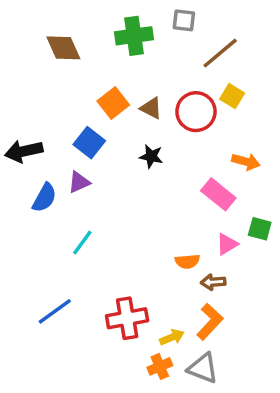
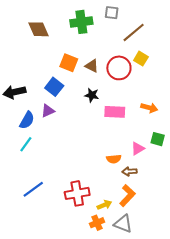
orange square: (113, 103) -> (69, 63), turned -30
orange arrow: (246, 162) -> (149, 108), moved
pink rectangle: (218, 194) -> (115, 112), moved, turned -36
cyan line: (82, 242) -> (26, 144), moved

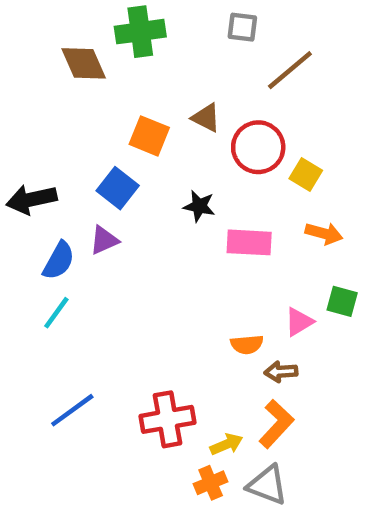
green cross: (81, 22) -> (140, 32), moved
yellow square: (141, 59) -> (306, 174), moved
brown triangle: (92, 66) -> (206, 118), moved

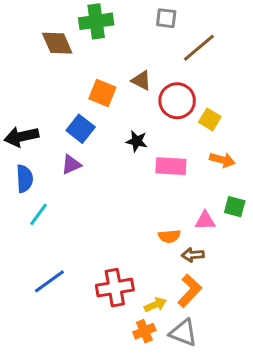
blue semicircle: (59, 261) -> (25, 179), moved, turned -32
pink triangle: (299, 322) -> (205, 221), turned 30

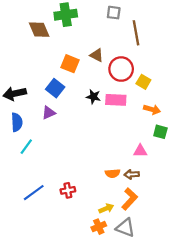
brown line: (199, 48) -> (136, 33), turned -60
pink rectangle: (171, 166) -> (116, 100), moved
green square: (235, 207) -> (160, 132), moved
orange semicircle: (169, 236) -> (113, 173), moved
red cross: (115, 288) -> (68, 190), moved, size x0.6

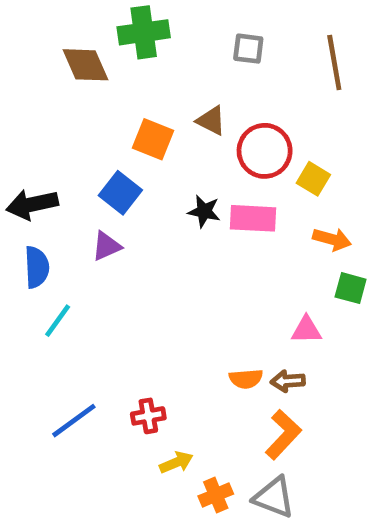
gray square: (114, 13) -> (248, 49), moved
brown line: (136, 33) -> (334, 63), moved
yellow arrow: (106, 208) -> (176, 462), moved

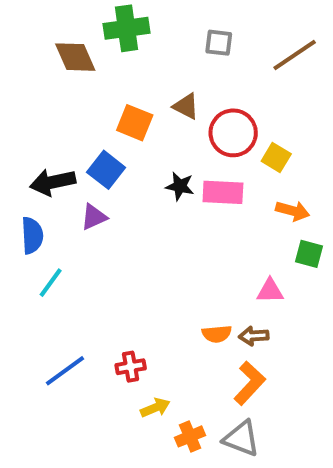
brown line: (334, 63) -> (295, 55), turned 66
black arrow: (32, 204) -> (53, 182), moved

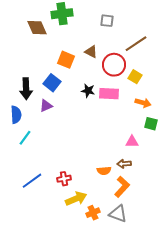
brown line: (295, 55) -> (136, 44), moved
black arrow: (53, 182) -> (26, 89), turned -80
orange semicircle: (217, 334) -> (104, 171), moved
yellow arrow: (155, 408) -> (76, 199), size x1.5

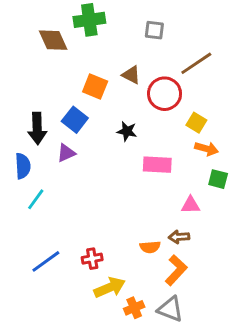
yellow square: (135, 77) -> (196, 123), moved
pink rectangle: (109, 94) -> (157, 165), moved

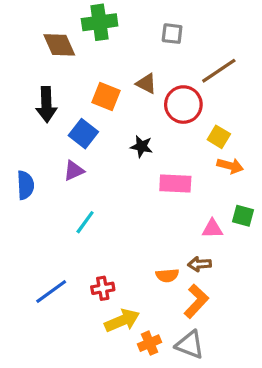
black arrow: (37, 128) -> (46, 105), moved
green square: (218, 179) -> (243, 216), moved
cyan line: (36, 199) -> (85, 222), moved

